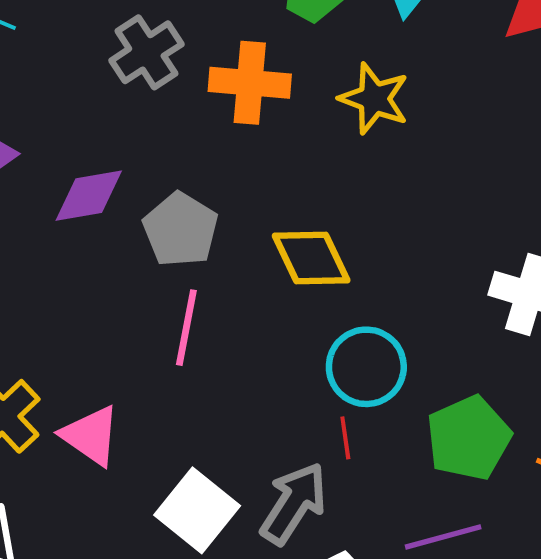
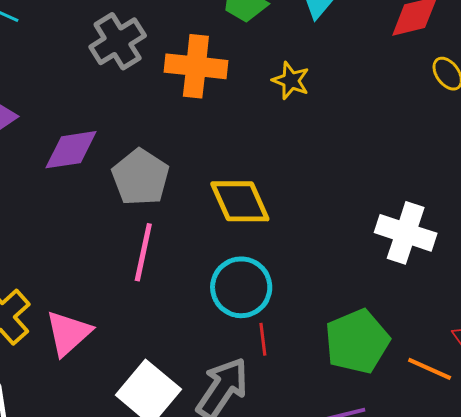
yellow star: (374, 99) -> (291, 81), size x0.7
cyan circle: (366, 367) -> (241, 287), moved
pink triangle: (91, 436) -> (68, 333), turned 42

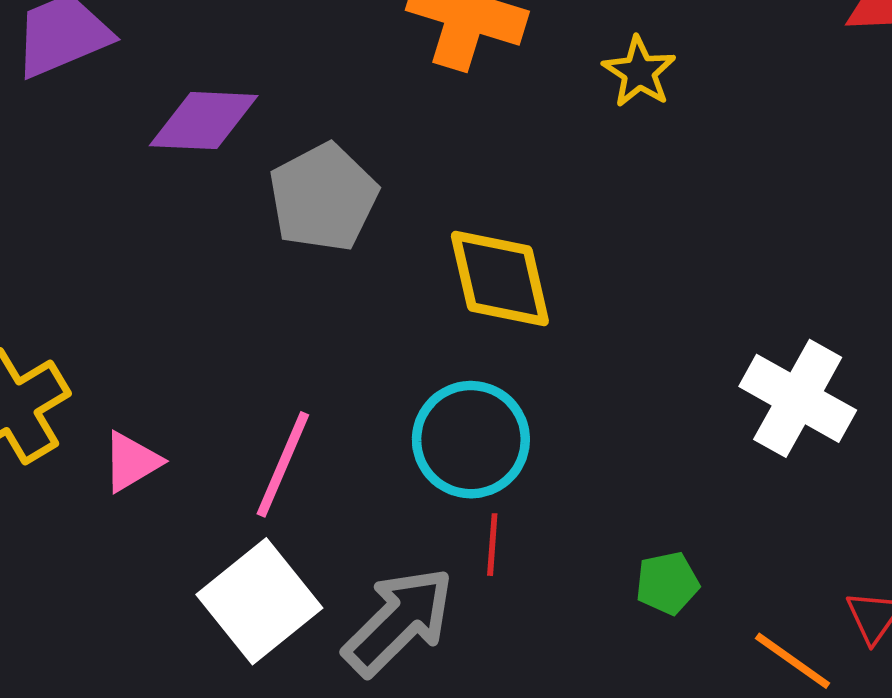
pink line: (143, 252) -> (283, 464), moved
pink triangle: (68, 333) -> (132, 462), size x0.7
green pentagon: (357, 342) -> (667, 583), size x0.5

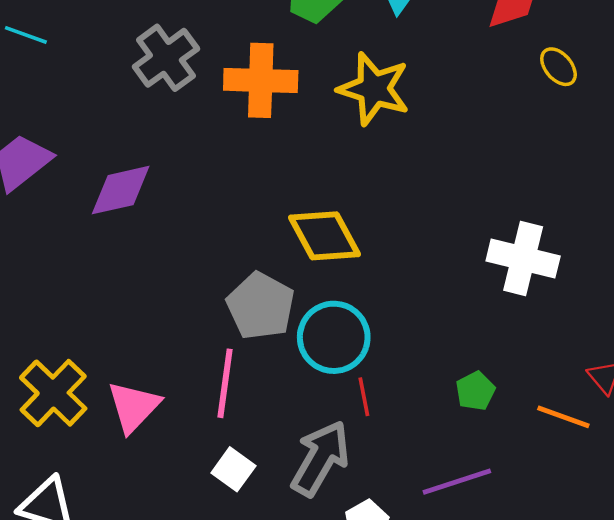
yellow star: (639, 72) -> (374, 89), size x1.6
gray pentagon: (323, 197) -> (261, 306), moved
pink triangle: (132, 462) -> (134, 407), size x1.4
white square: (259, 601) -> (233, 469), size x0.6

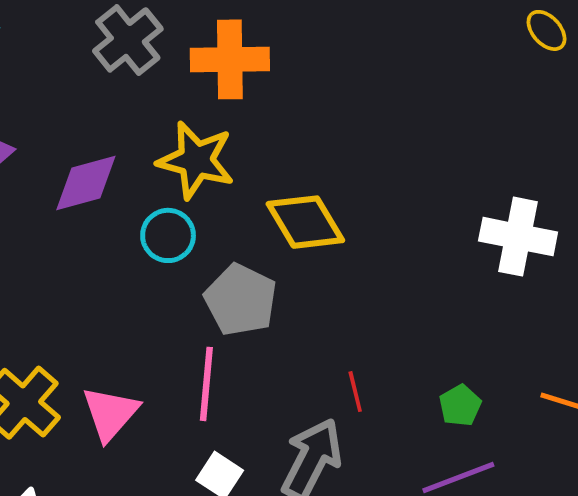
yellow star: (374, 89) -> (196, 160), moved
cyan circle: (334, 337) -> (168, 235), moved, size x0.7
green pentagon: (475, 391) -> (460, 405), moved

